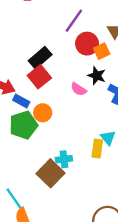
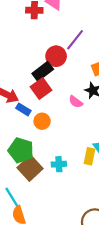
red circle: (87, 44) -> (56, 56), moved
green pentagon: (23, 125) -> (21, 150), moved, turned 30
brown square: (50, 173) -> (30, 168), moved

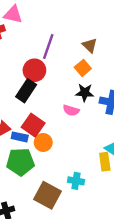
red square: (41, 88) -> (33, 125), moved
green pentagon: (21, 150) -> (20, 162), moved
cyan cross: (59, 164) -> (76, 181), turned 32

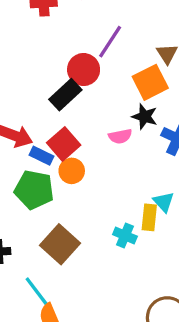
orange square: (83, 68) -> (150, 82), size x1.5
pink semicircle: (71, 110) -> (120, 136), turned -42
cyan cross: (76, 181) -> (125, 235), moved

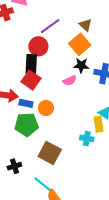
purple line: (110, 42) -> (50, 26), turned 35
black rectangle: (65, 95) -> (31, 64), turned -30
red square: (64, 144) -> (31, 80), moved

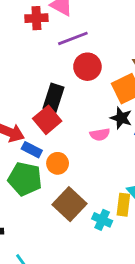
purple line: (50, 26) -> (73, 38), moved
red circle: (38, 46) -> (87, 67), moved
brown square: (50, 153) -> (70, 204), moved

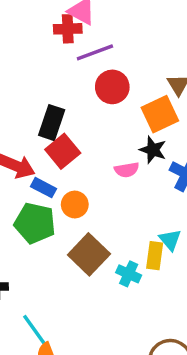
red cross: (36, 18) -> (68, 29), moved
black rectangle: (53, 98) -> (52, 123), moved

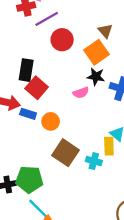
green pentagon: (35, 223) -> (29, 180), moved

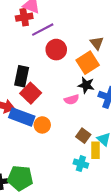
blue rectangle: (28, 114) -> (22, 117), size x1.6
brown square: (66, 153) -> (83, 136), moved, size x0.6

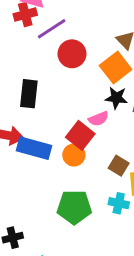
red square: (31, 93) -> (80, 135), moved
orange circle: (42, 125) -> (74, 155), moved
green pentagon: (20, 178) -> (74, 207), moved

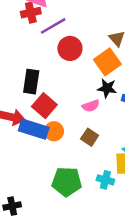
red square: (80, 135) -> (44, 106), moved
orange circle: (74, 155) -> (54, 131), moved
brown square: (119, 166) -> (90, 137), moved

